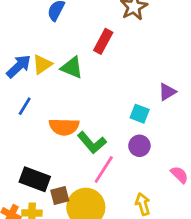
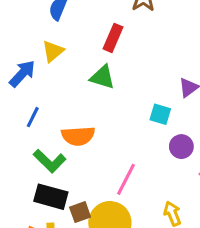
yellow triangle: (42, 64) -> (53, 51), moved
green triangle: (72, 68) -> (102, 77), moved
green L-shape: (92, 143) -> (50, 161), moved
purple circle: (139, 146) -> (181, 147), moved

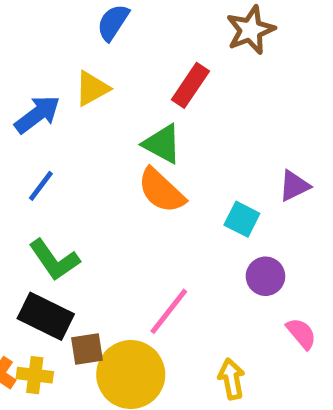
orange semicircle: (78, 136) -> (161, 191), moved, turned 36

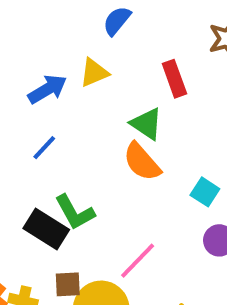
red rectangle: (190, 85) -> (174, 79), turned -60
green L-shape: (54, 260) -> (75, 212), moved
black rectangle: (46, 316) -> (46, 229), moved

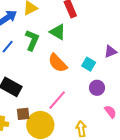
orange semicircle: (142, 162) -> (58, 63), moved
green L-shape: (75, 212) -> (32, 40), moved, turned -125

